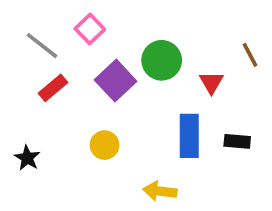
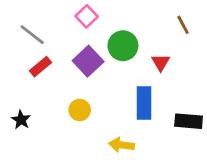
pink square: (90, 29) -> (87, 16), moved
brown line: (250, 55) -> (183, 25), moved
black rectangle: (237, 141) -> (189, 121), moved, size x1.4

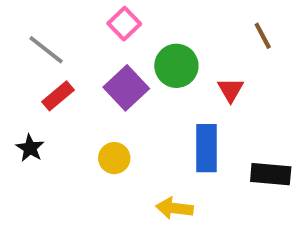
black star: (21, 120) -> (30, 148), moved

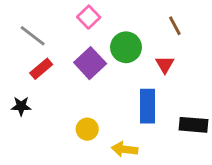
brown line: (263, 36) -> (175, 26), moved
black star: (30, 148) -> (21, 106), turned -30
yellow circle: (114, 158) -> (87, 129), moved

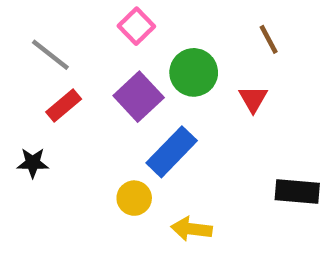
blue rectangle: (148, 106) -> (172, 152), moved, turned 44

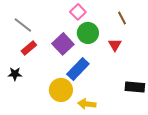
pink square: (136, 26) -> (78, 12), moved
yellow circle: (134, 198) -> (61, 90), size x1.5

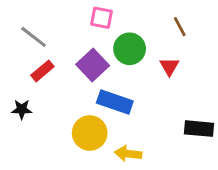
pink square: (78, 12) -> (101, 18), moved, turned -35
blue rectangle: (78, 69) -> (115, 102), turned 65

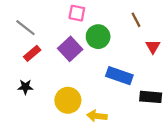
red triangle: (169, 66) -> (153, 47), moved
blue rectangle: (115, 102) -> (119, 76), moved
black star: (22, 109) -> (25, 87), moved

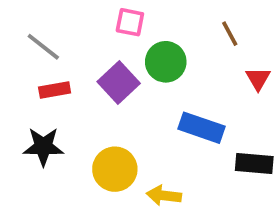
red rectangle: (32, 53) -> (55, 90), turned 30
black star: (25, 87) -> (43, 147), size x1.5

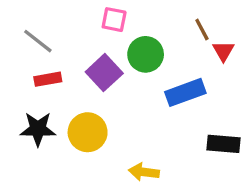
red triangle: (258, 79) -> (223, 51), moved
blue rectangle: (202, 128) -> (185, 92), moved, turned -39
yellow circle: (115, 169) -> (88, 132), moved

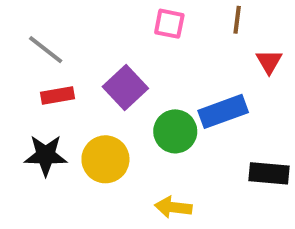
pink square: (114, 20) -> (169, 24), moved
brown line: (202, 29) -> (237, 20), moved, turned 35
green circle: (146, 54) -> (175, 131), moved

